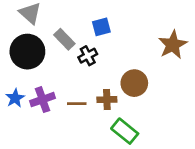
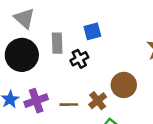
gray rectangle: (64, 39) -> (57, 43), turned 42
brown cross: (107, 100) -> (98, 101), turned -36

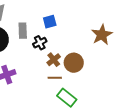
brown cross: (98, 101) -> (54, 60), moved
brown line: (69, 105) -> (55, 78), moved

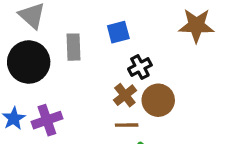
brown star: (102, 35) -> (196, 25), moved, turned 30
black cross: (40, 43) -> (140, 67), moved

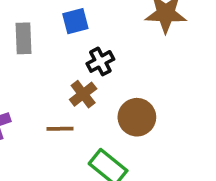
brown circle: (158, 100) -> (137, 117), moved
brown line: (127, 125) -> (60, 129), moved

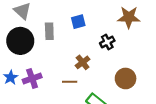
black cross: (100, 61) -> (107, 42), moved
brown circle: (137, 117) -> (126, 78), moved

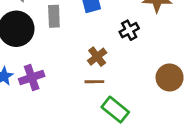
brown circle: (126, 78) -> (170, 78), moved
brown line: (70, 82) -> (94, 82), moved

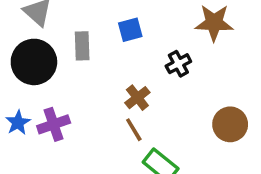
brown line: (94, 82) -> (134, 130), turned 60

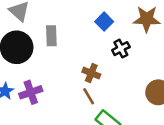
blue square: (130, 30) -> (104, 22), moved, turned -30
brown cross: (137, 98) -> (91, 73), turned -30

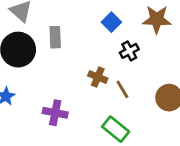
purple cross: (31, 92) -> (55, 113), moved, turned 30
brown line: (89, 96) -> (122, 89), moved

